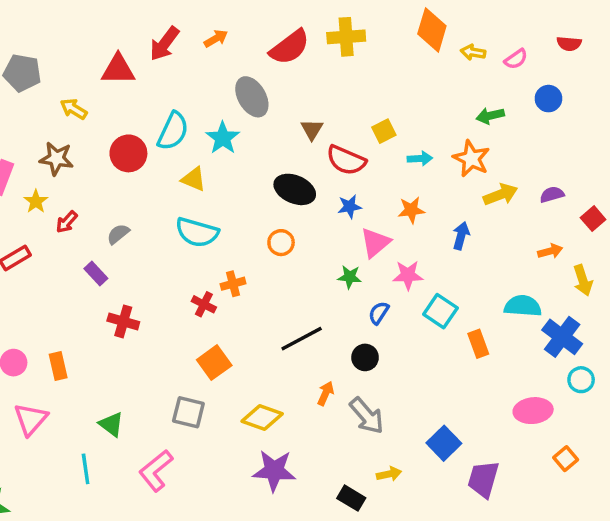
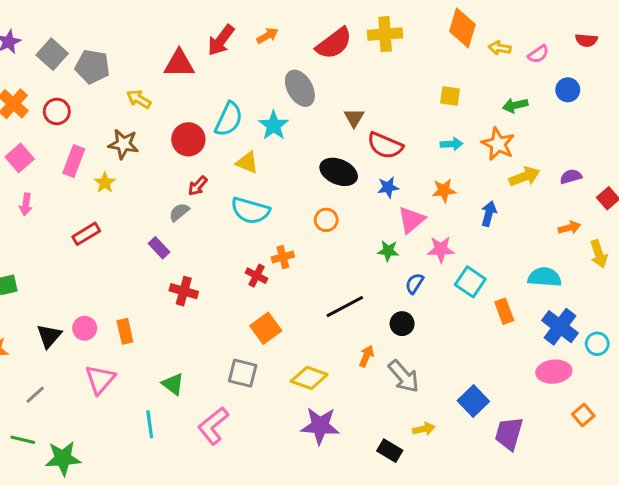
yellow square: (384, 131) -> (450, 96), moved, turned 35
red arrow: (67, 222) -> (198, 186), moved
blue cross: (562, 337) -> (560, 327), moved

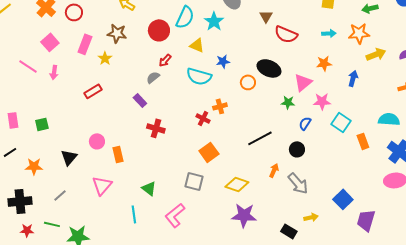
orange star: (498, 144) -> (359, 33), turned -30
black ellipse: (339, 172) -> (269, 68), moved
blue star: (388, 187) -> (223, 61), moved
pink circle: (85, 328) -> (97, 141), moved

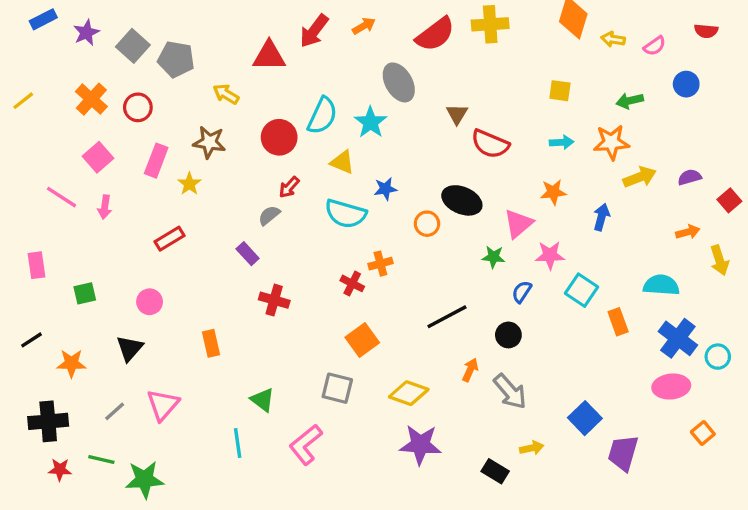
pink rectangle: (13, 120) -> (37, 265), moved
pink circle: (97, 141) -> (150, 302), moved
pink triangle: (102, 185) -> (163, 405), moved

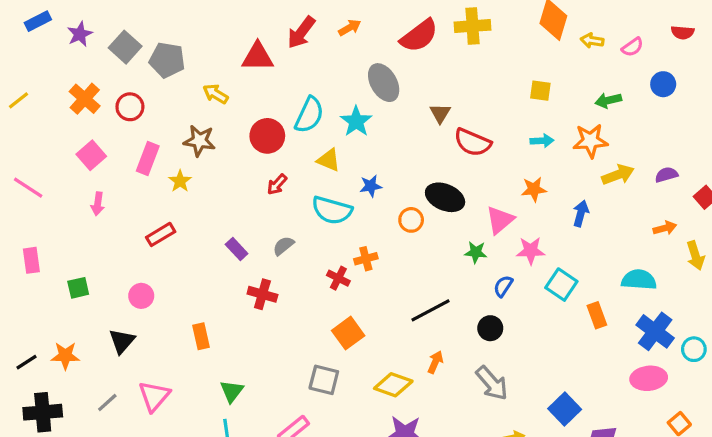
pink line: (61, 197) -> (28, 188), moved
gray semicircle: (269, 215) -> (283, 246), moved
black line: (32, 340) -> (27, 362), moved
orange arrow: (470, 370) -> (435, 362), moved
green triangle: (263, 400) -> (232, 391), moved, turned 30

